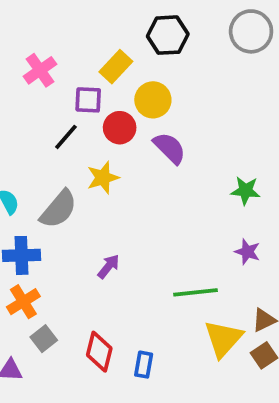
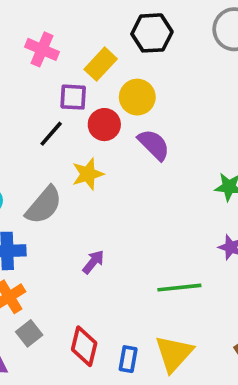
pink cross: (40, 70) -> (42, 49), moved, turned -32
yellow triangle: (223, 339) -> (174, 354), moved

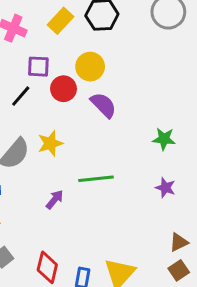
yellow rectangle: (101, 64) -> (61, 21), moved
yellow star: (88, 174) -> (50, 143), moved
green line: (179, 288) -> (96, 179), moved

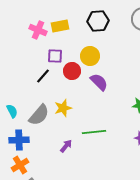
yellow rectangle: (61, 21) -> (60, 26), moved, turned 36

